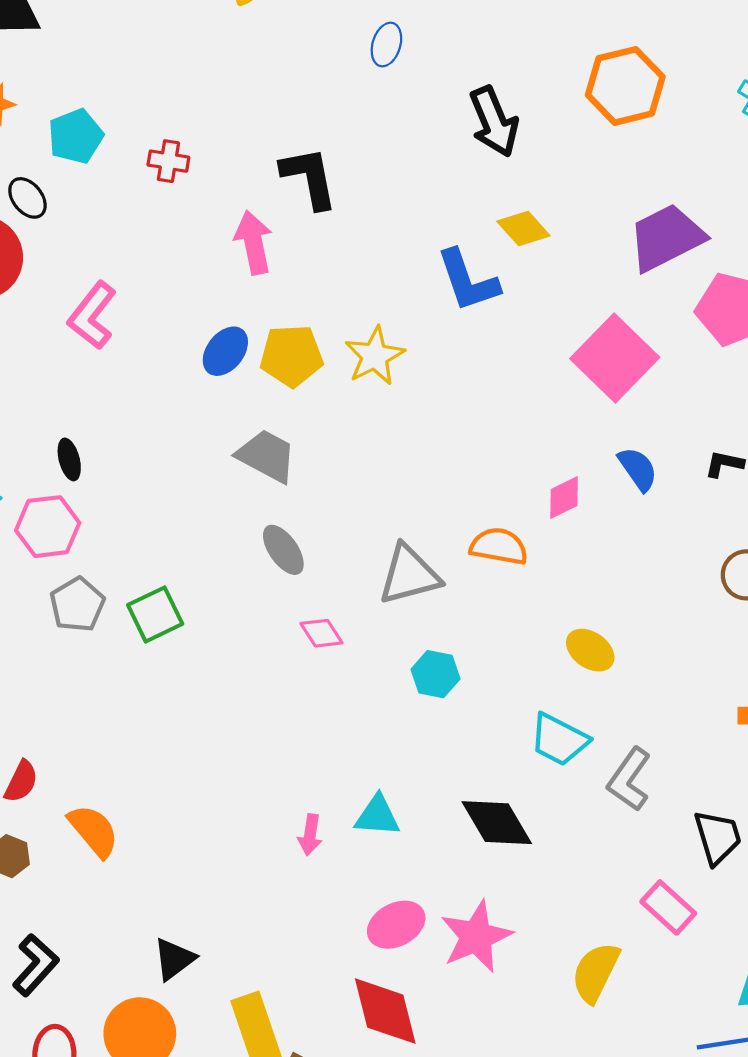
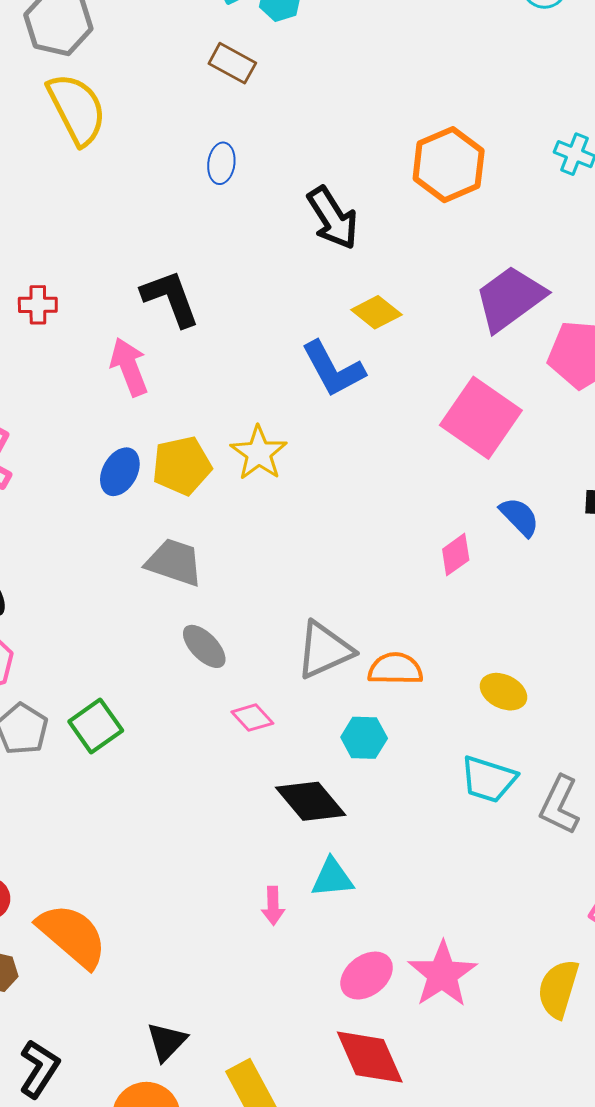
orange semicircle: (499, 546) -> (395, 669), moved
black diamond: (497, 823) -> (311, 801), moved
orange semicircle: (94, 831) -> (72, 936), size x1.4

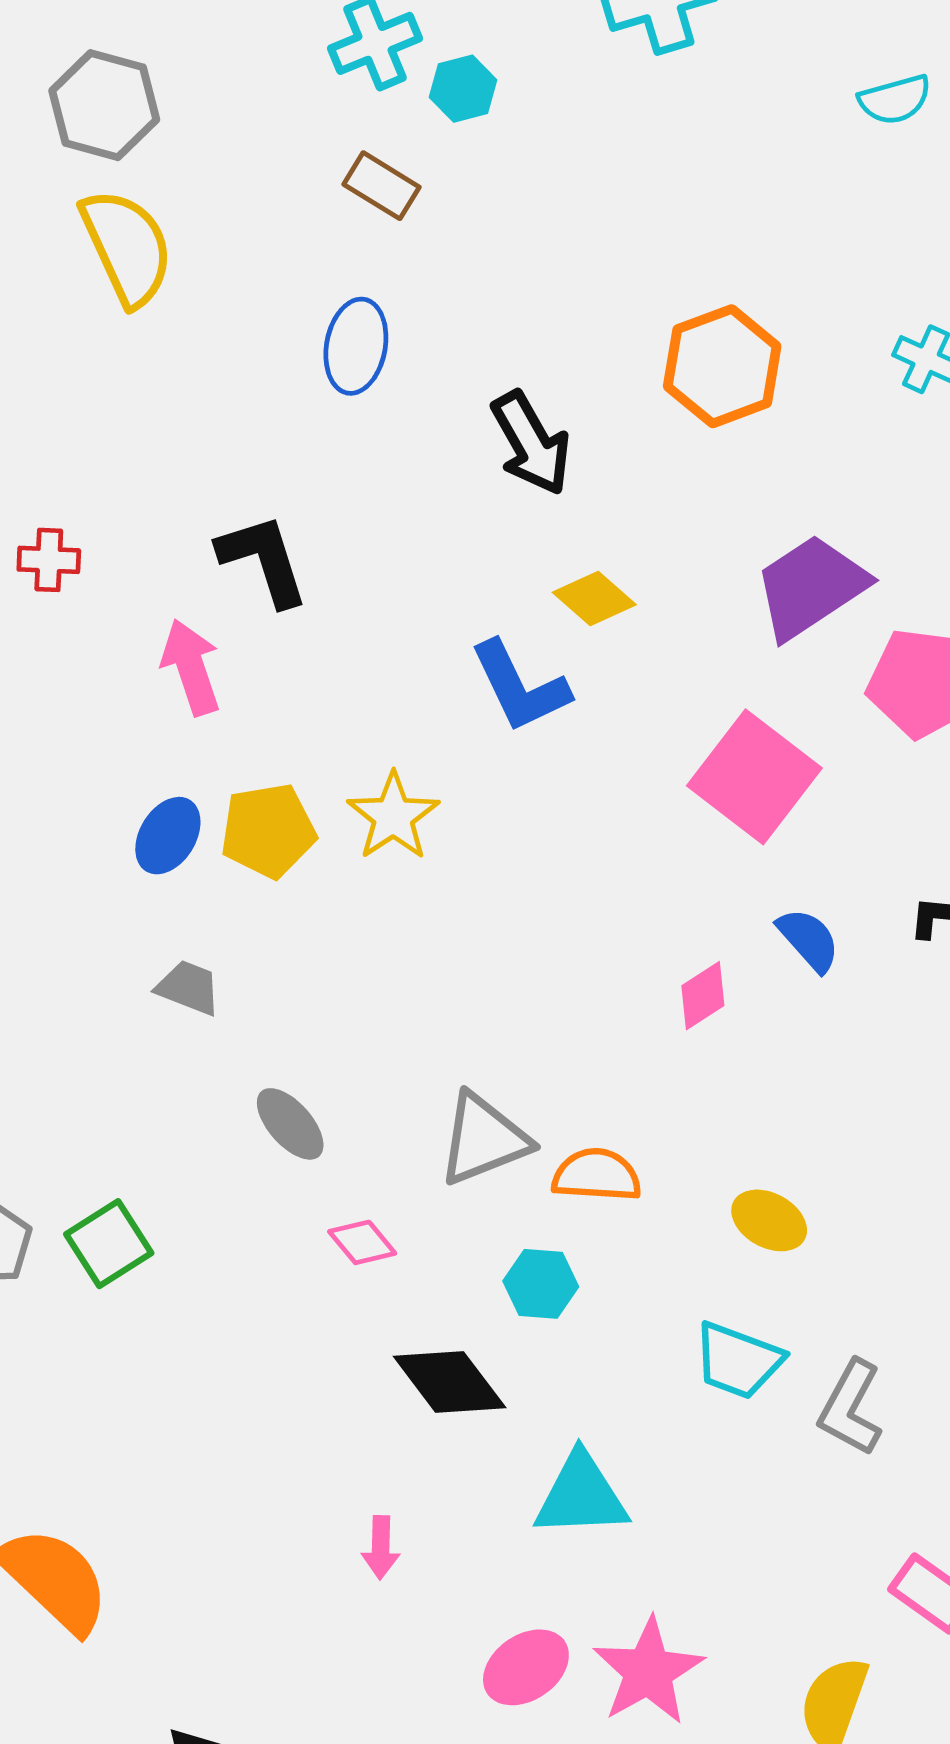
blue ellipse: (221, 163) -> (356, 346), size x1.4
gray trapezoid: (174, 562) -> (188, 988), moved, size x0.7
cyan triangle: (332, 878) -> (581, 1495), moved, size x1.4

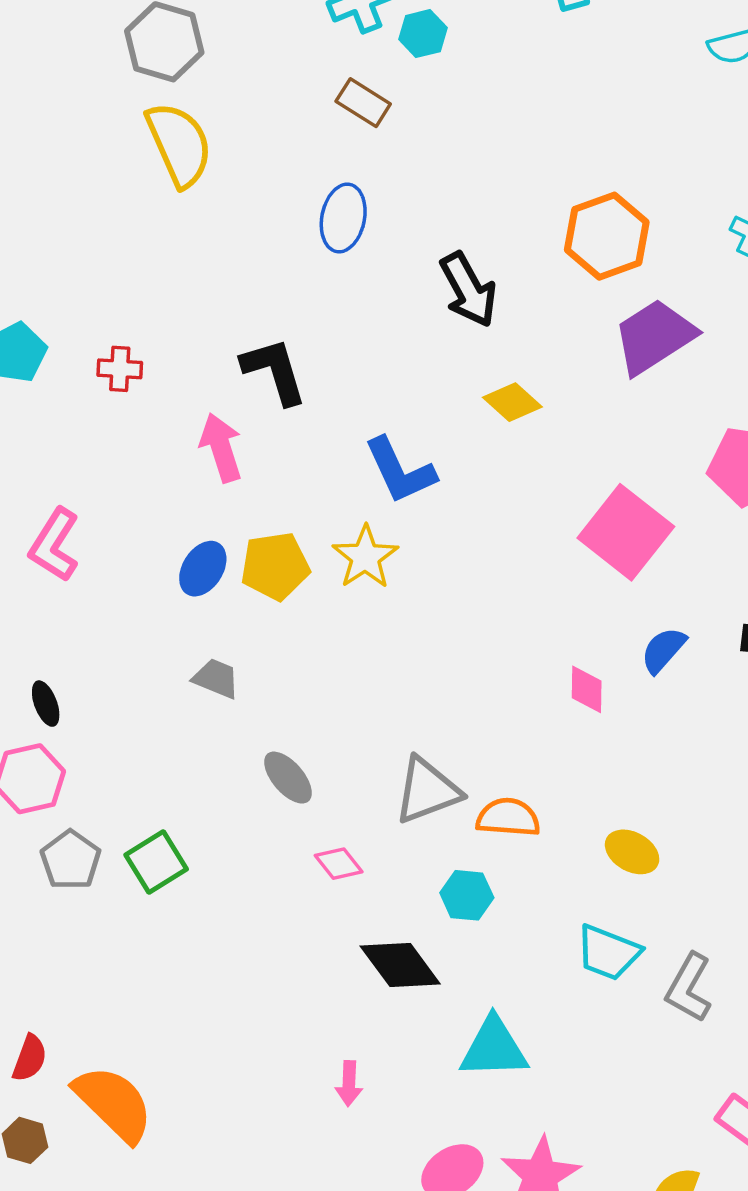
purple trapezoid: (811, 587) -> (654, 337), moved
blue L-shape: (520, 687) -> (400, 471), moved
blue semicircle: (809, 940) -> (663, 650), turned -98
pink diamond: (703, 996) -> (587, 689), turned -57

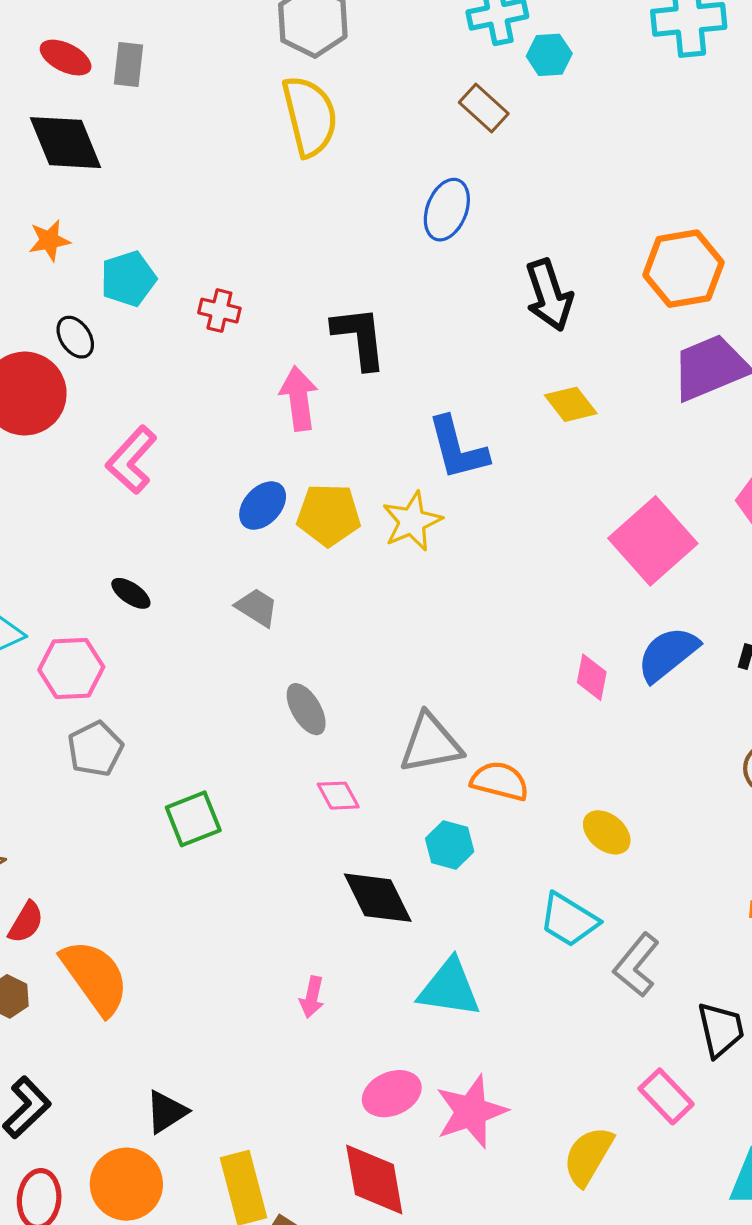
blue semicircle: (663, 650) -> (668, 654), size x1.4
black ellipse: (46, 704) -> (131, 593), moved, turned -45
green square: (156, 862) -> (193, 819), moved

